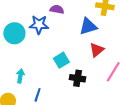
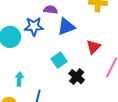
blue triangle: (88, 26) -> (66, 27), moved
black cross: (78, 78) -> (77, 77), turned 35

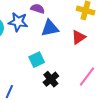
red triangle: (93, 47) -> (79, 37), moved

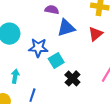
blue star: (18, 22) -> (38, 48), moved

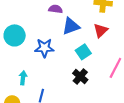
cyan square: (56, 60) -> (83, 52), moved

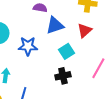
black cross: (80, 76) -> (63, 76), turned 35

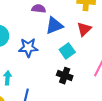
black cross: (63, 76) -> (65, 76), turned 35

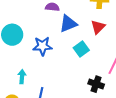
black cross: (65, 76) -> (96, 84), moved

